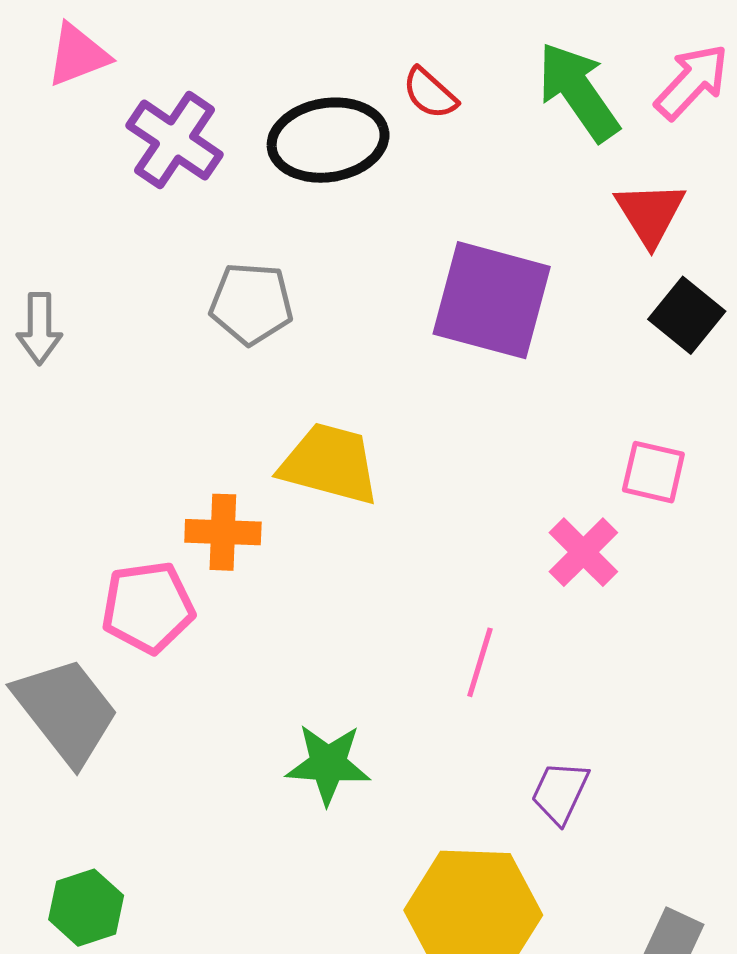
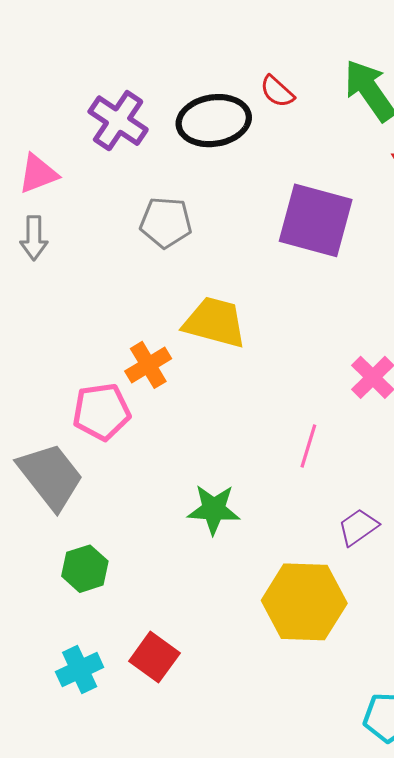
pink triangle: (78, 55) -> (38, 174), moved
orange cross: (223, 532) -> (148, 365), turned -33
purple trapezoid: (560, 792) -> (358, 527), turned 30
green hexagon: (86, 908) -> (85, 569), moved

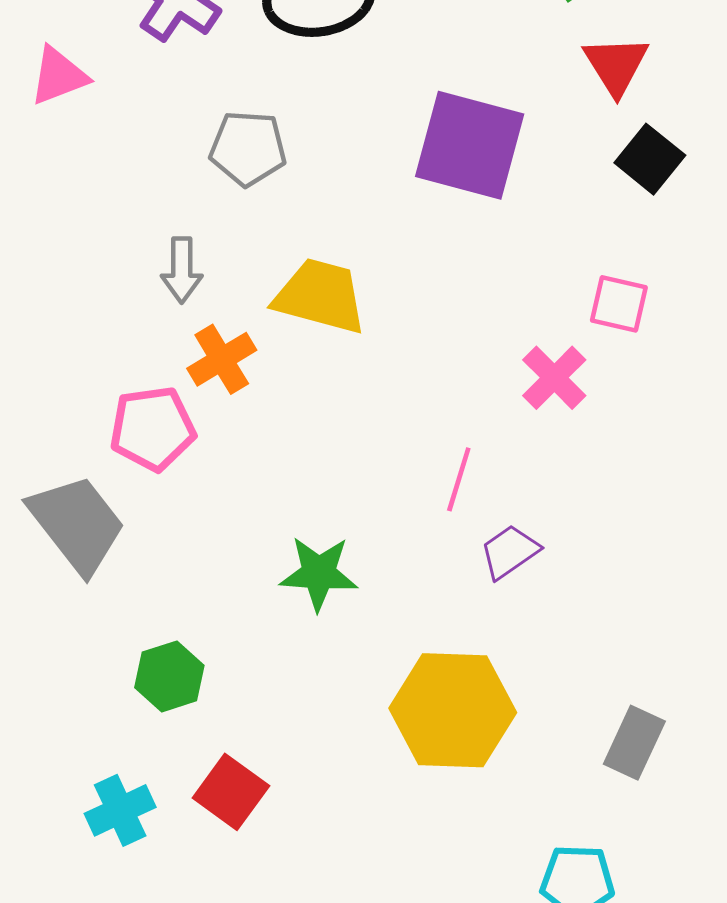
gray arrow: (34, 238) -> (182, 270), moved
purple trapezoid: (358, 527) -> (510, 552), moved
green hexagon: (85, 569) -> (169, 676), moved

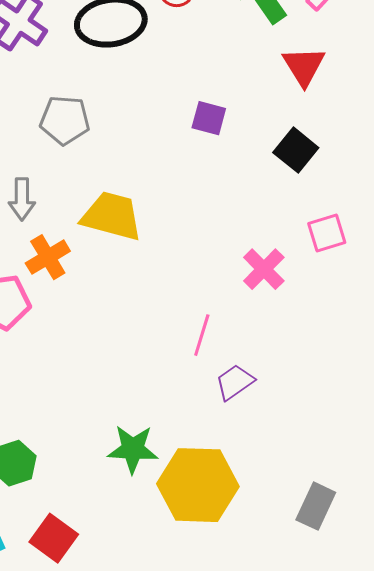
purple square: (470, 145) -> (209, 118), size x0.5
black square: (650, 159) -> (296, 150), moved
pink square: (619, 304) -> (327, 233), moved, turned -30
green star: (319, 573) -> (133, 449), moved

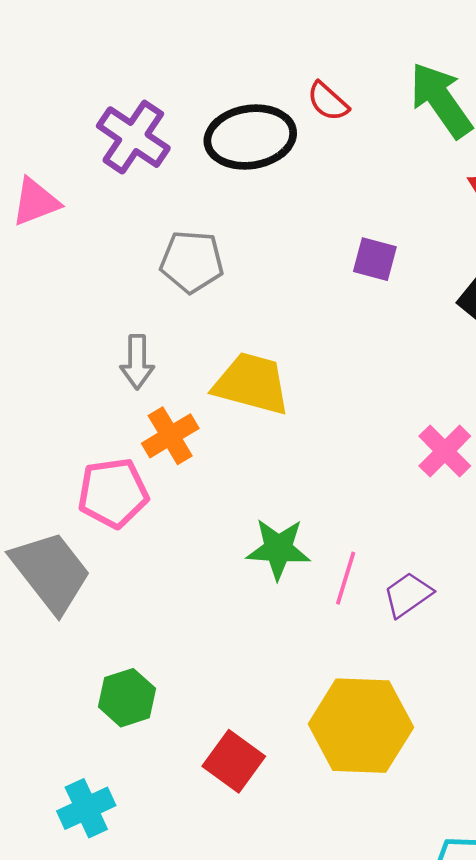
pink line: (202, 335) -> (346, 578), moved
green star: (133, 449) -> (278, 549), moved
red square: (54, 538) -> (234, 761), moved

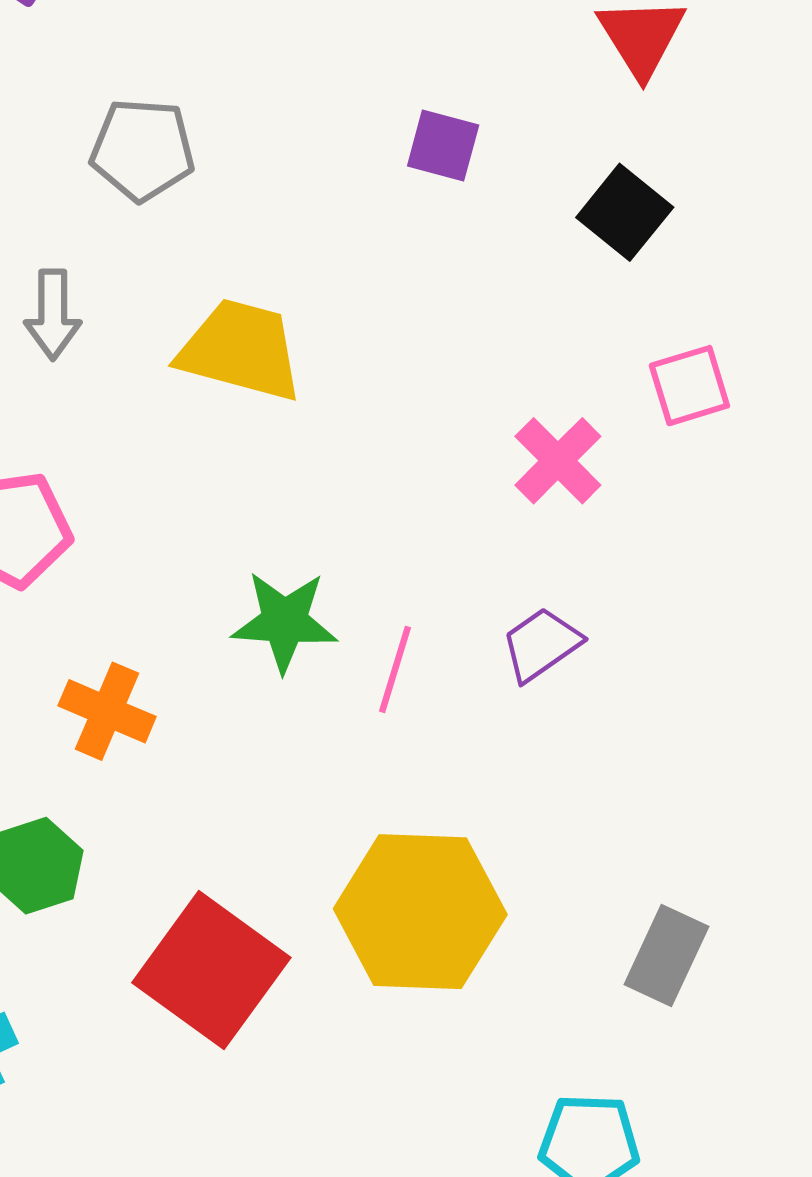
orange cross: (170, 436) -> (107, 711), moved, turned -36
purple trapezoid: (408, 595) -> (541, 644), moved
red square: (234, 761) -> (211, 970), size x1.5

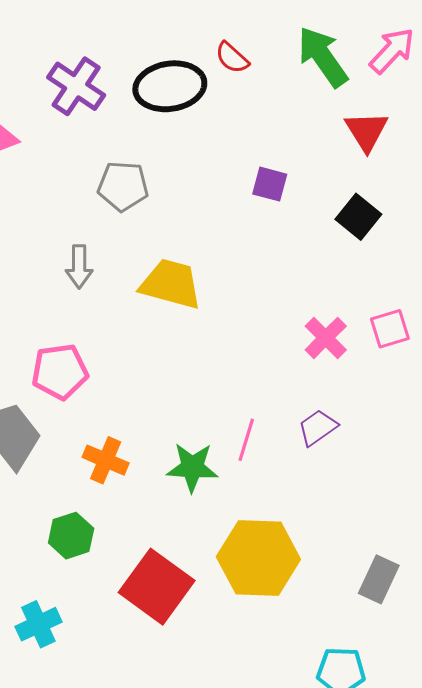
pink square: (689, 386) -> (390, 329), moved
green star: (284, 621) -> (192, 467), moved

